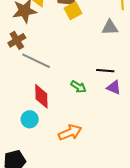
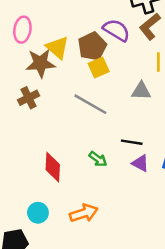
gray line: (36, 61) -> (90, 104), moved
cyan circle: (30, 119) -> (38, 213), moved

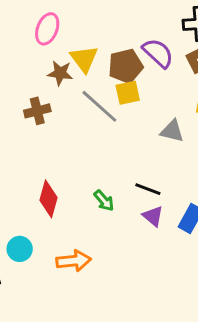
brown star: (40, 63) -> (60, 73), size x0.7
gray line: (90, 104) -> (99, 106), moved

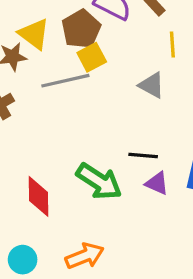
gray line: (99, 106) -> (65, 81), turned -39
gray triangle: (172, 131) -> (152, 85), turned 30
green arrow: (104, 201) -> (99, 181), size x1.8

